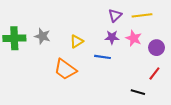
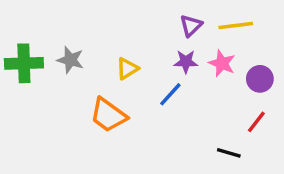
blue line: (103, 57) -> (170, 94), turned -56

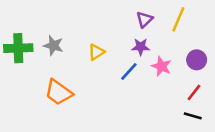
yellow line: (236, 25) -> (178, 19), turned -60
pink star: (222, 63) -> (161, 66), moved
orange trapezoid: (108, 115) -> (59, 92), moved
black line: (229, 153) -> (193, 116), moved

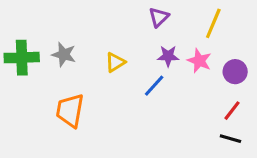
purple triangle: (145, 19) -> (159, 17), moved
pink star: (161, 66) -> (199, 61), moved
orange trapezoid: (59, 92) -> (70, 111), turned 64

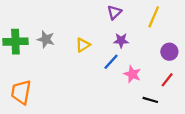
pink star: (199, 61) -> (132, 74), moved
orange trapezoid: (70, 111) -> (21, 92), moved
black line: (230, 139) -> (150, 100), moved

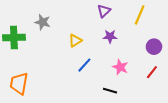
gray star: (46, 39) -> (43, 22), moved
blue line: (111, 62) -> (84, 65), moved
black line: (150, 100) -> (110, 91), moved

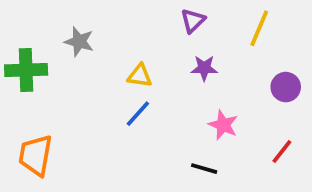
yellow triangle: (75, 41) -> (140, 76), turned 40
blue line: (84, 65) -> (138, 114), moved
red line: (152, 72) -> (282, 151), moved

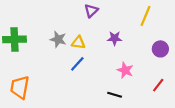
purple triangle: (193, 21) -> (91, 11), moved
gray star: (79, 42) -> (58, 39), moved

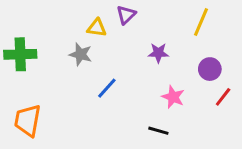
yellow triangle: (78, 43) -> (97, 28), moved
purple circle: (160, 49) -> (210, 69), moved
red line: (158, 85) -> (223, 97), moved

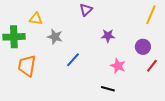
yellow line: (201, 22) -> (151, 15), moved
yellow triangle: (97, 28) -> (36, 19), moved
orange trapezoid: (28, 120) -> (27, 66), moved

